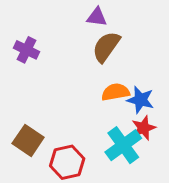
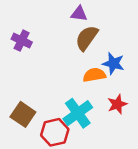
blue star: (140, 100) -> (113, 63), moved
cyan cross: (123, 145) -> (78, 113), moved

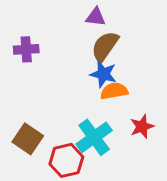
purple cross: (22, 41) -> (26, 49), turned -30
blue star: (113, 63) -> (103, 74), moved

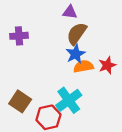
blue star: (103, 74) -> (76, 54), turned 30
red star: (142, 127) -> (107, 65), moved

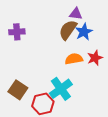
purple triangle: (70, 12) -> (76, 14), moved
blue star: (76, 54) -> (84, 32), moved

